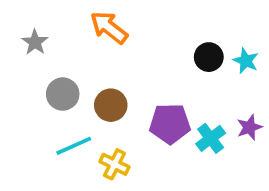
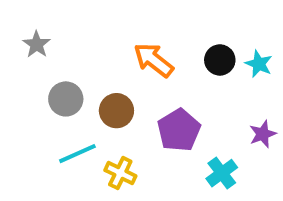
orange arrow: (109, 27) -> (154, 60), moved
purple pentagon: (170, 124) -> (179, 130), turned -30
cyan cross: (211, 138) -> (222, 173), moved

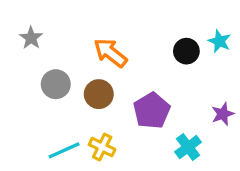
orange arrow: (154, 60) -> (110, 53), moved
cyan star: (259, 64) -> (219, 41), moved
cyan line: (77, 154) -> (64, 150), moved

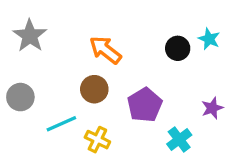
gray star: (31, 38) -> (30, 36), size x1.5
gray circle: (56, 84) -> (20, 97), moved
cyan line: (64, 150) -> (61, 124), moved

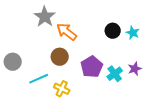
gray star: (30, 36) -> (45, 17), moved
cyan star: (209, 39) -> (133, 33), moved
cyan cross: (179, 140) -> (115, 74), moved

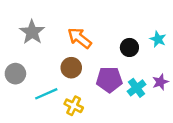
gray star: (45, 17) -> (32, 32), moved
black circle: (113, 31) -> (129, 47), moved
purple pentagon: (92, 67) -> (109, 80), turned 30

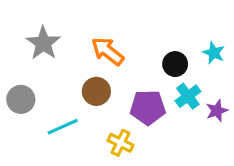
cyan cross: (137, 88) -> (188, 96), moved
yellow cross: (74, 106) -> (120, 143), moved

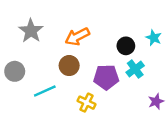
orange arrow: (108, 51) -> (77, 37), turned -65
purple star: (217, 111) -> (156, 101), moved

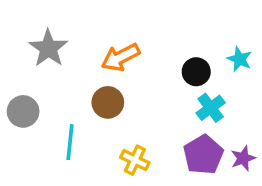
purple pentagon: (106, 77) -> (203, 155), moved, turned -30
cyan line: (45, 91) -> (70, 142), turned -60

